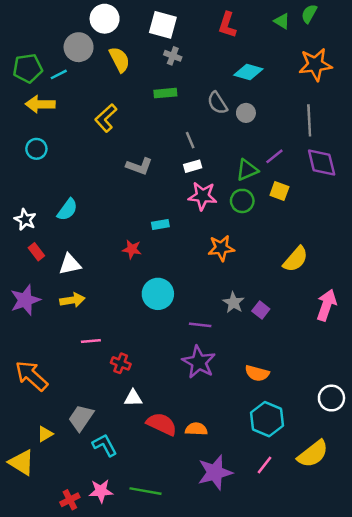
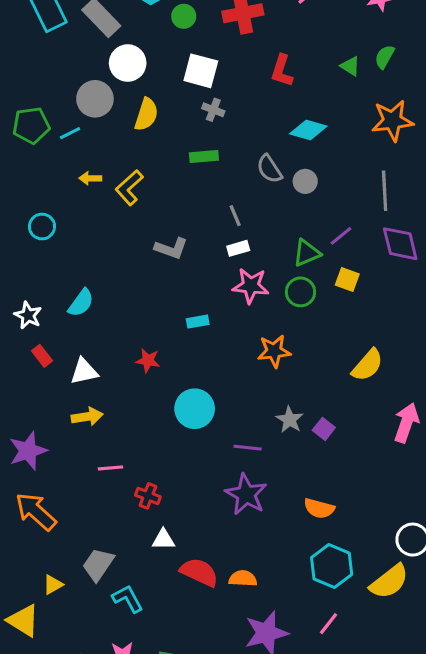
yellow semicircle: (119, 60) -> (146, 114), turned 45
yellow arrow: (40, 104) -> (90, 178), moved, size x0.6
red star: (132, 249) -> (148, 360), moved
purple star: (25, 300) -> (28, 451), moved
yellow semicircle: (313, 454) -> (389, 582), moved

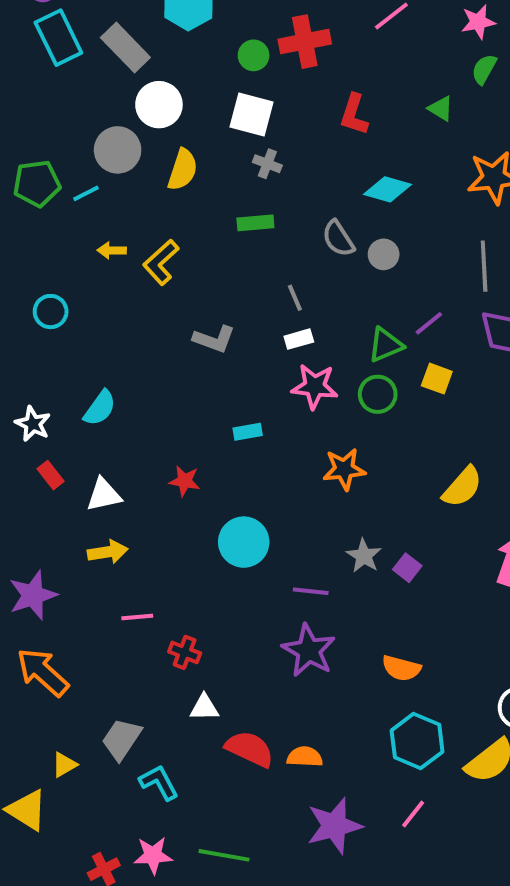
green circle: (184, 16) -> (254, 55), moved
green semicircle: (385, 57) -> (484, 69), moved

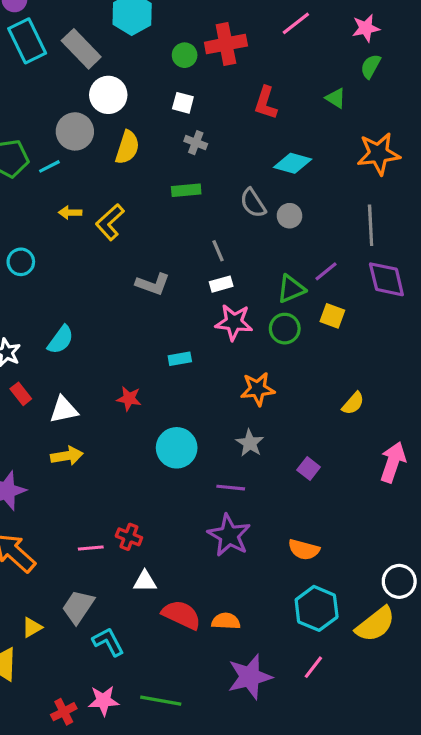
white square: (252, 114) -> (183, 103), size x0.6
yellow semicircle: (462, 487) -> (353, 403), size x0.7
gray star: (364, 556) -> (250, 443), moved
pink line: (137, 617) -> (91, 548), moved

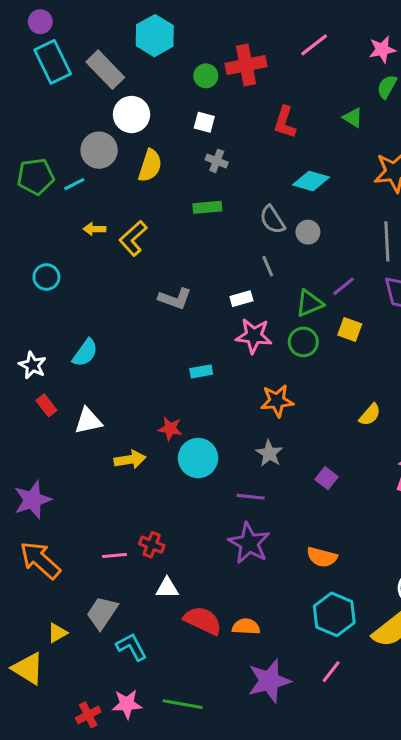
gray line: (218, 251) -> (268, 266), moved
red star: (129, 399) -> (170, 429), moved
yellow arrow: (67, 456) -> (130, 460), moved

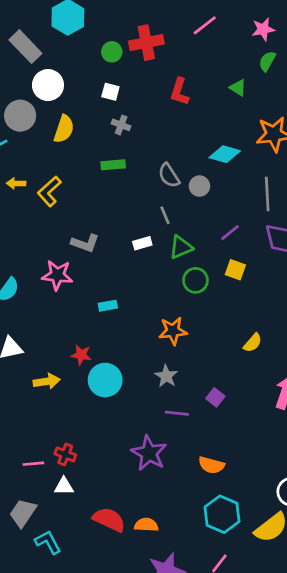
cyan diamond: (311, 181) -> (225, 154), moved
green triangle: (309, 303) -> (181, 247), moved
pink star: (254, 336) -> (57, 275), moved
purple line: (251, 497) -> (177, 413), moved
white triangle: (167, 588) -> (64, 486), moved

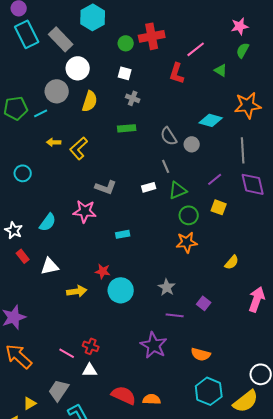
pink line: (205, 25) -> (196, 49), moved
orange star: (173, 331) -> (187, 242), moved
pink line: (33, 464) -> (67, 353), turned 35

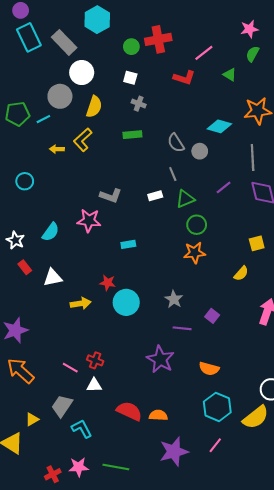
red L-shape: (177, 73) -> (184, 78), turned -90
yellow L-shape: (79, 148) -> (83, 140), moved
yellow square: (219, 207) -> (257, 243), moved, turned -35

